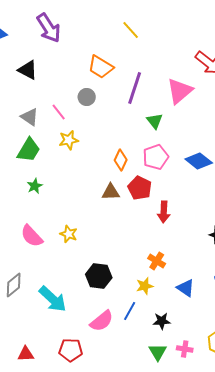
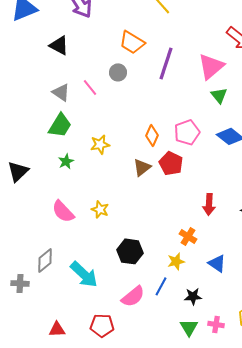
green triangle: (155, 121) -> (219, 95), moved
yellow star: (69, 140) -> (100, 144), moved
brown triangle: (111, 192) -> (142, 167), turned -36
red arrow: (164, 212) -> (209, 204), moved

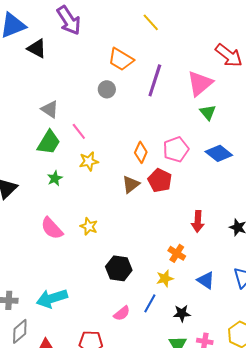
black triangle: (59, 45) -> (37, 48), moved
pink line: (90, 87) -> (79, 131), moved
gray diamond: (45, 260) -> (20, 331), moved
cyan arrow: (84, 274) -> (52, 298), moved, turned 120
pink semicircle: (133, 296) -> (122, 313), size x0.7

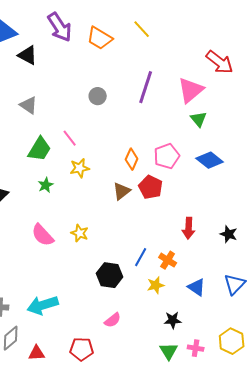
orange trapezoid: (121, 59) -> (100, 38), moved
gray triangle: (50, 109) -> (29, 105), moved
blue line: (150, 303) -> (141, 257), moved

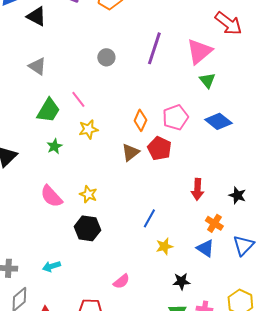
orange cross: (168, 260) -> (214, 223), moved
black hexagon: (110, 275) -> (87, 228), moved
cyan arrow: (43, 305) -> (51, 266), size x0.6

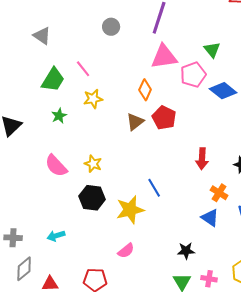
pink triangle: (199, 51) -> (164, 57), moved, turned 32
pink pentagon: (175, 117) -> (193, 75), moved
blue line: (149, 218) -> (154, 188), turned -60
yellow star: (164, 246) -> (130, 210), moved, size x1.6

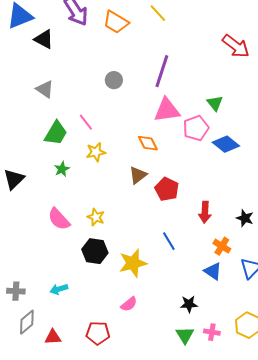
orange diamond: (145, 90) -> (148, 143), turned -50
red pentagon: (164, 118) -> (167, 189), moved
blue line: (154, 188) -> (169, 241), moved

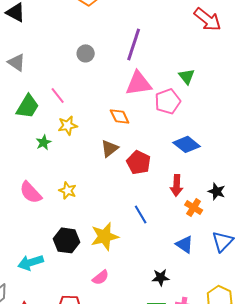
blue diamond: (226, 144) -> (187, 144), moved
green star: (62, 169) -> (44, 142), moved
orange cross: (222, 246) -> (194, 207), moved
black hexagon: (95, 251) -> (67, 240), moved
cyan arrow: (59, 289) -> (31, 262), size x1.4

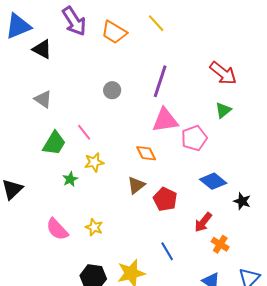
red arrow: (208, 19) -> (223, 73), moved
green triangle: (187, 76) -> (223, 110), moved, turned 30
red arrow: (177, 185) -> (203, 222), turned 35
black star: (217, 191) -> (242, 201), moved

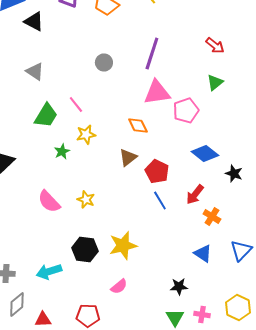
red arrow: (223, 73) -> (215, 46), size x0.7
blue line: (167, 251) -> (160, 200), moved

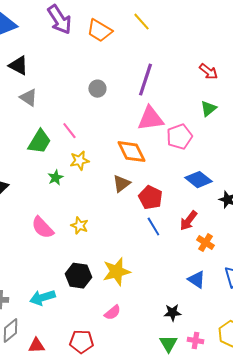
black triangle: (34, 22) -> (18, 66), moved
orange diamond: (138, 126) -> (131, 152), size x1.4

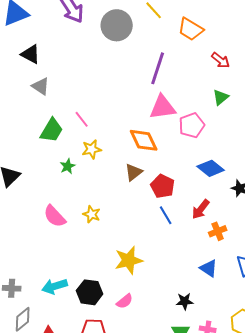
orange trapezoid: (99, 31) -> (191, 29), moved
gray circle: (97, 89) -> (117, 25), moved, size x1.8
orange cross: (205, 243) -> (218, 231), turned 36
black hexagon: (78, 276) -> (90, 292), moved

